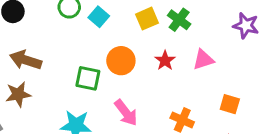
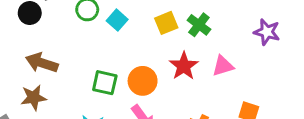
orange circle: (121, 61) -> (143, 81), moved
red star: (165, 61) -> (184, 66), size x1.4

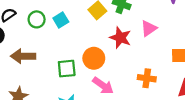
cyan square: (117, 20) -> (61, 20), turned 35
brown arrow: (42, 63) -> (23, 56), moved

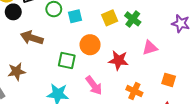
red star: (120, 38) -> (119, 60), moved, turned -30
orange circle: (94, 58) -> (90, 45), moved

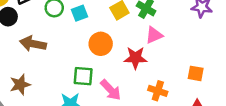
pink triangle: (150, 48) -> (154, 35), moved
green square: (67, 61) -> (83, 76), moved

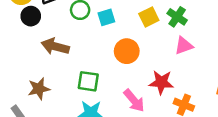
red star: (135, 58) -> (161, 82), moved
green square: (83, 76) -> (88, 81), moved

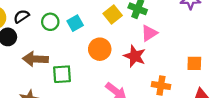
green square: (88, 81) -> (62, 74), moved
red star: (161, 82) -> (135, 56), moved, turned 30

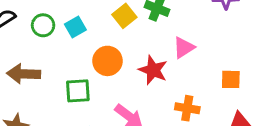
pink triangle: (149, 33) -> (184, 48), moved
green square: (62, 74) -> (78, 91), moved

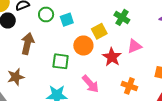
yellow square: (124, 16) -> (99, 31), moved
brown arrow: (24, 74) -> (27, 44), turned 90

